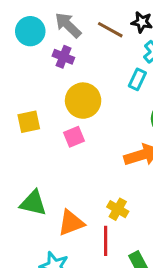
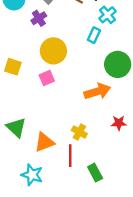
purple cross: (63, 57) -> (39, 18), turned 35
yellow square: (29, 122) -> (13, 67), turned 30
green triangle: (33, 203) -> (16, 127), turned 30

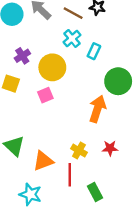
cyan cross: (108, 15) -> (72, 39), moved
purple cross: (39, 18) -> (22, 56), moved
orange arrow: (97, 91) -> (97, 109), turned -55
red star: (119, 123) -> (110, 148), moved

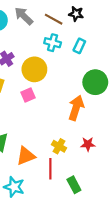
cyan cross: (72, 39) -> (53, 43), turned -35
cyan rectangle: (94, 51) -> (79, 46), moved

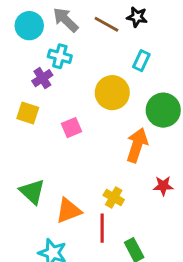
cyan cross: (53, 43) -> (60, 56), moved
yellow circle: (34, 69) -> (112, 93), moved
red star: (88, 144) -> (163, 186), moved

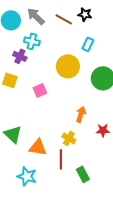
purple cross: (42, 78) -> (20, 56), turned -32
orange arrow: (137, 145) -> (81, 114), moved, size x0.7
orange triangle: (69, 211) -> (38, 147), turned 30

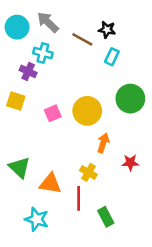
black star: (85, 14) -> (107, 30), moved
brown line: (64, 19) -> (82, 39), moved
yellow circle: (68, 66) -> (87, 111), moved

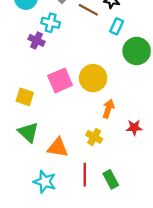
green circle: (130, 99) -> (137, 51), moved
yellow square: (16, 101) -> (25, 97), moved
pink square: (53, 113) -> (60, 80), size x1.5
red line: (79, 198) -> (85, 175), moved

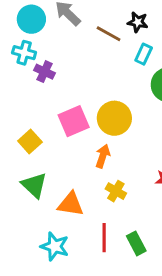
cyan cross: (51, 23) -> (24, 53), moved
yellow square: (25, 97) -> (30, 142), turned 30
orange arrow: (108, 109) -> (103, 156), moved

